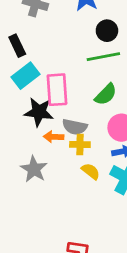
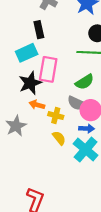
black rectangle: (17, 46) -> (39, 30), moved
black star: (39, 112) -> (30, 83), turned 30
gray semicircle: (75, 127) -> (77, 103), moved

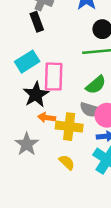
black rectangle: (39, 30) -> (37, 22), moved
yellow cross: (56, 116) -> (69, 127), size x1.5
yellow semicircle: (59, 138) -> (67, 162), moved

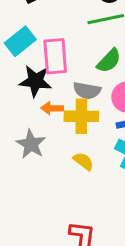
black star: (36, 95) -> (36, 81), turned -30
gray semicircle: (91, 110) -> (87, 91), moved

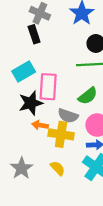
black star: (36, 81) -> (31, 103), turned -30
gray star: (31, 144) -> (21, 168), moved

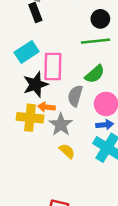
gray semicircle: (68, 116) -> (75, 96), turned 90
yellow cross: (61, 134) -> (30, 118), moved
gray star: (21, 168) -> (61, 125), moved

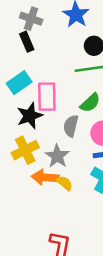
orange arrow: (46, 107) -> (45, 177), moved, size x1.5
yellow cross: (30, 118) -> (25, 150), turned -30

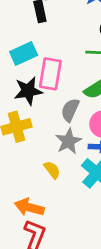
gray star: (57, 156) -> (68, 141), moved
orange arrow: (45, 177) -> (29, 207), moved

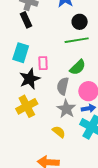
cyan rectangle: (24, 54) -> (21, 53), turned -36
pink rectangle: (50, 74) -> (43, 63), size x0.6

